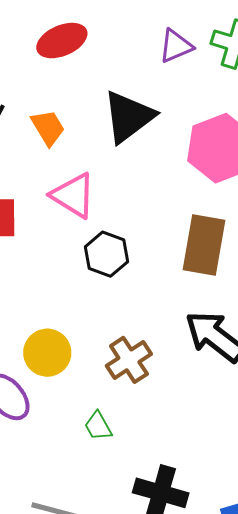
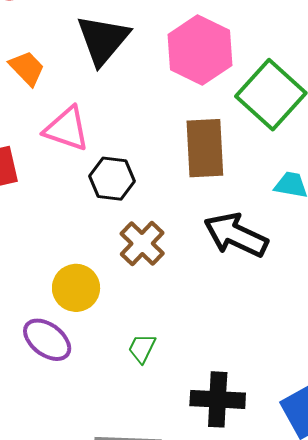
brown cross: (129, 360) -> (142, 243), moved
green trapezoid: (98, 426) -> (142, 348), turned 68

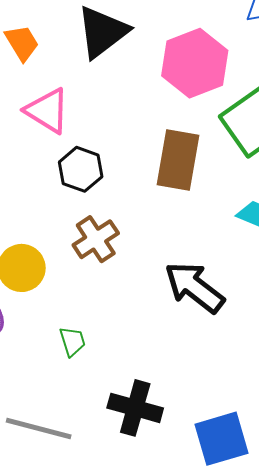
black arrow: (236, 235) -> (194, 287), moved
green trapezoid: (142, 348) -> (72, 341), turned 124

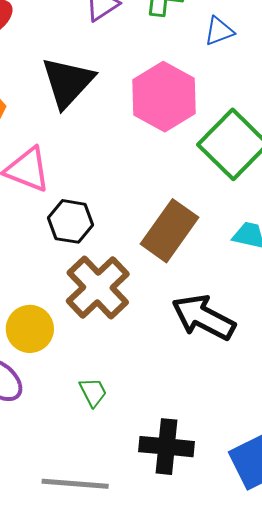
brown rectangle: (178, 160) -> (170, 231), moved, turned 36
brown cross: (96, 239) -> (98, 287), size x1.4

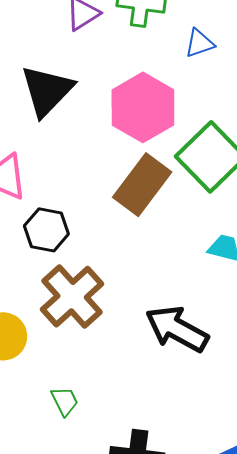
brown rectangle: (170, 231) -> (142, 185), moved

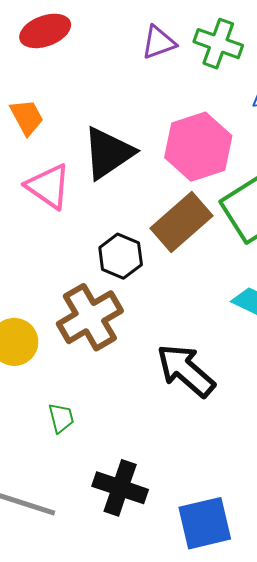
black triangle: (47, 91) -> (108, 153), moved
black hexagon: (46, 230) -> (121, 256), moved

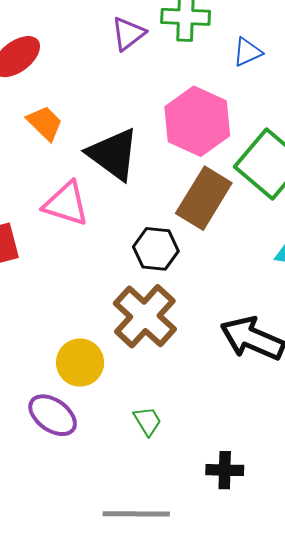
orange trapezoid: (27, 117) -> (45, 123), moved
black triangle: (108, 153) -> (113, 154), turned -32
black cross: (120, 488) -> (225, 470), size x0.7

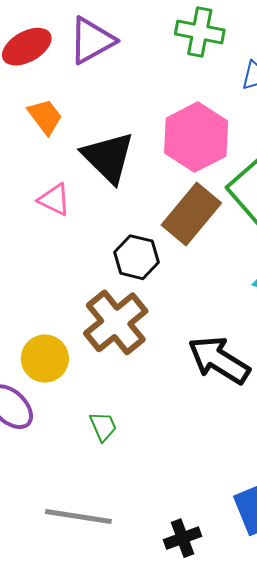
purple triangle: (128, 34) -> (92, 40), moved, size x1.4
pink triangle: (66, 204) -> (54, 200), size x0.7
black cross: (225, 470) -> (182, 538), moved, turned -30

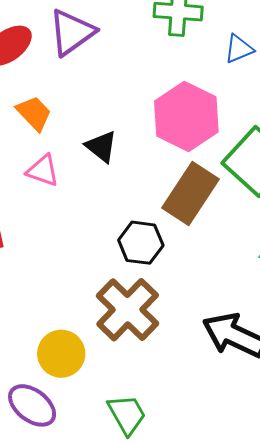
black triangle: (108, 157) -> (101, 147), size x0.6
pink triangle: (54, 200) -> (43, 171), moved
green trapezoid: (103, 426) -> (127, 414), size x1.4

